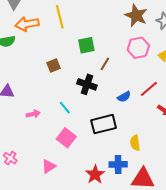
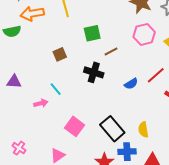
brown line: (105, 64) -> (111, 51), turned 32
cyan line: (65, 108) -> (56, 89), moved
black rectangle: (104, 124) -> (112, 129), moved, turned 65

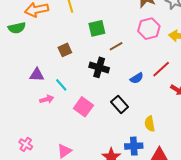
purple triangle: (14, 82) -> (37, 75), moved
pink square: (74, 126) -> (83, 107), moved
black rectangle: (112, 129) -> (120, 104), moved, size x0.7

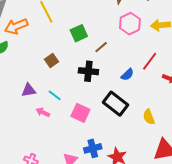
pink arrow: (47, 99) -> (43, 112), turned -128
black rectangle: (120, 104) -> (115, 104), size x1.4
blue cross: (134, 146) -> (93, 148), moved

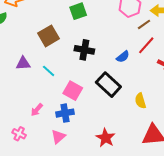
brown line: (101, 47) -> (144, 24), moved
brown square: (51, 61) -> (49, 36), size x1.5
pink arrow: (43, 112) -> (37, 110), moved, turned -80
blue cross: (93, 148) -> (65, 113), moved

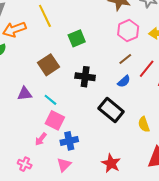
brown line: (144, 24) -> (125, 59), moved
pink square: (73, 91) -> (55, 120), moved

